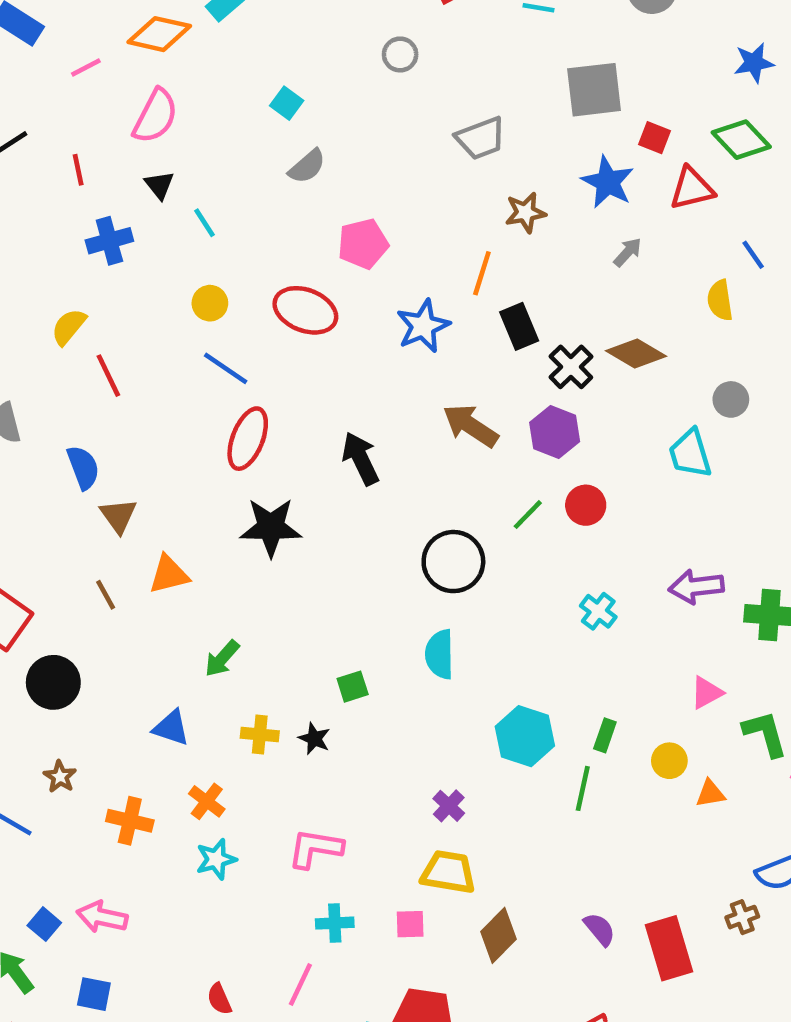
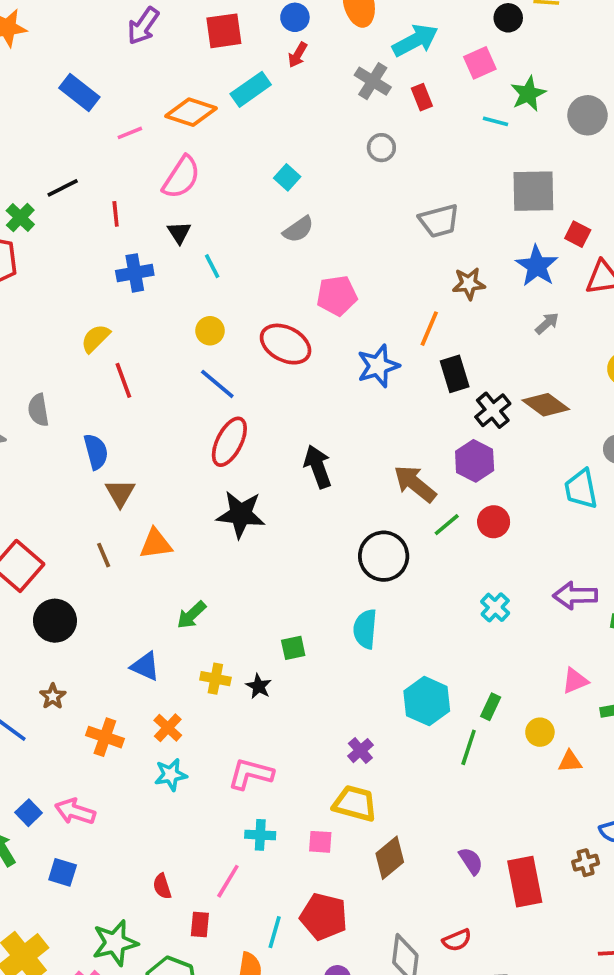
brown arrow: (470, 426) -> (415, 484), moved

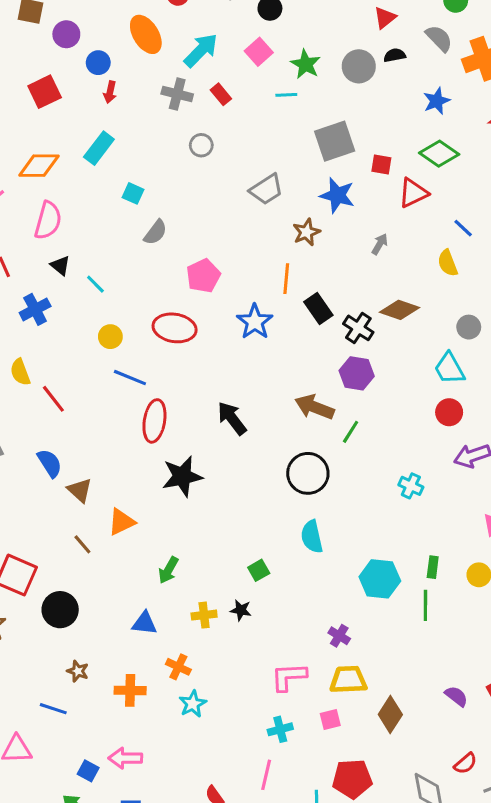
cyan rectangle: (251, 89) -> (99, 148), moved
blue star: (537, 266) -> (337, 195), moved
yellow semicircle: (95, 338) -> (20, 372), turned -48
red circle: (494, 522) -> (449, 412), moved
pink L-shape: (251, 774) -> (289, 677), moved

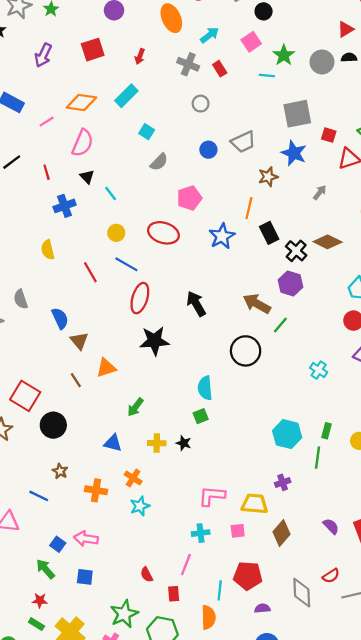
cyan arrow: (201, 50) -> (210, 35), size x0.7
blue circle: (98, 63) -> (208, 150), moved
red line: (53, 399) -> (90, 272), moved
cyan semicircle: (312, 537) -> (205, 388), moved
purple cross: (339, 636) -> (283, 482), moved, turned 32

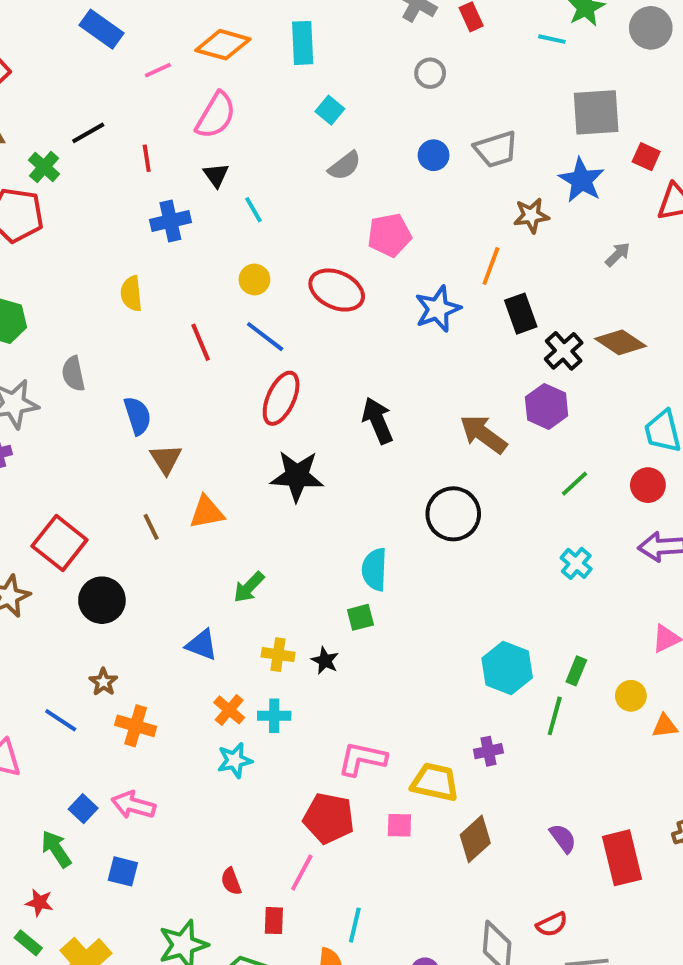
cyan rectangle: (126, 96) -> (303, 43), turned -55
green line: (280, 325) -> (574, 484), moved
orange cross: (96, 490) -> (136, 726), moved
cyan cross: (201, 533) -> (274, 716), moved
red pentagon: (248, 576) -> (329, 818), moved

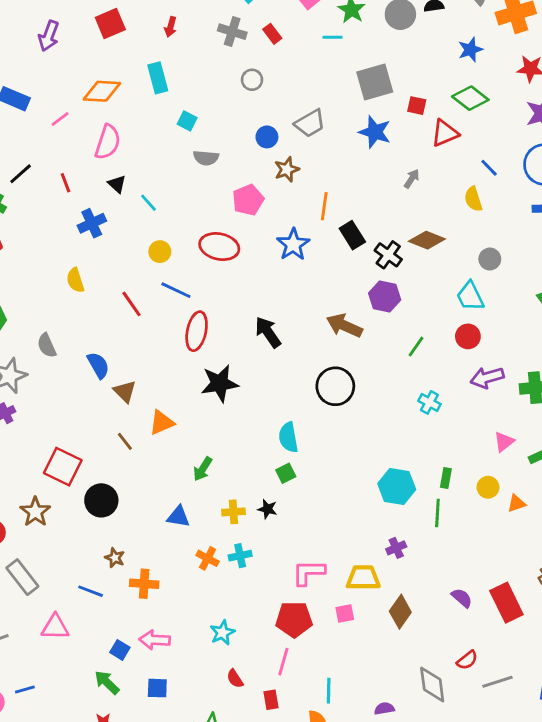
gray semicircle: (345, 166) -> (206, 158), turned 55
brown star: (531, 215) -> (287, 169), moved
cyan star: (235, 760) -> (222, 633), moved

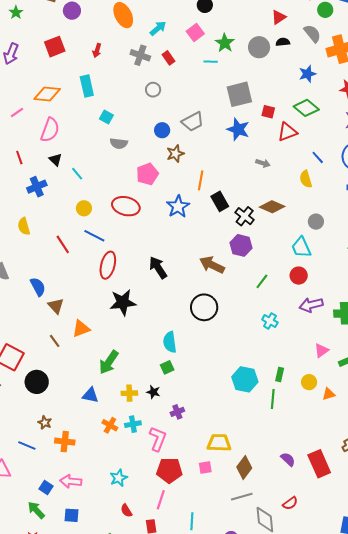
gray arrow: (412, 179) -> (263, 163), turned 72
green arrow: (203, 469) -> (109, 362), size x1.4
purple cross: (396, 548) -> (177, 412), moved
pink L-shape: (309, 572) -> (158, 439), moved, turned 110
gray line: (498, 682) -> (242, 497), moved

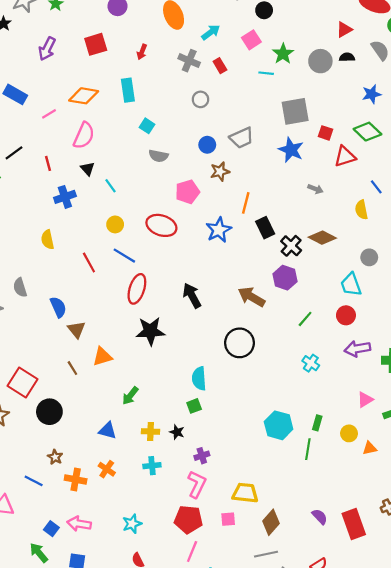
green arrow: (109, 362) -> (130, 396), size x0.7
orange cross: (110, 425) -> (107, 469), moved
pink L-shape: (158, 439) -> (197, 484), moved
pink line: (161, 500) -> (192, 551), moved

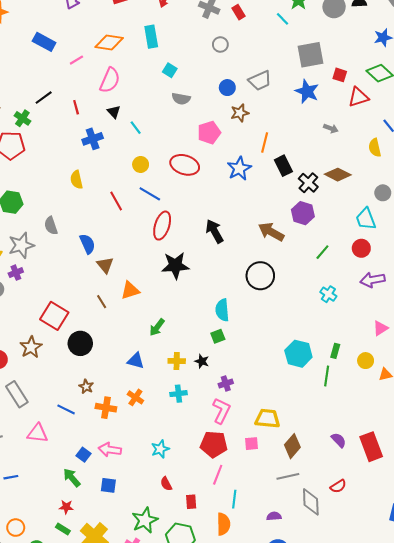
cyan line: (266, 73) -> (282, 19), turned 40

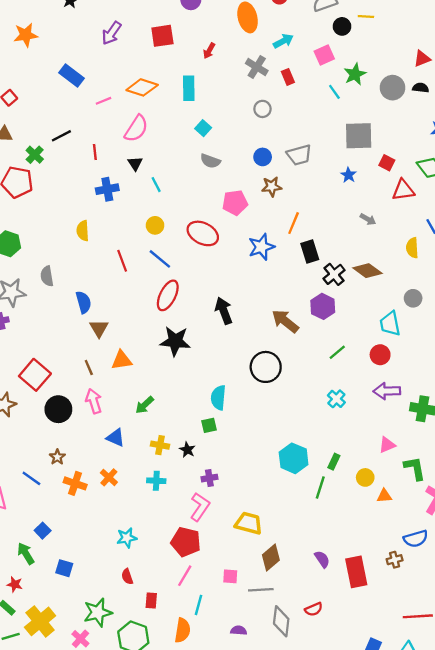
blue star: (307, 91) -> (348, 175), size x0.6
pink square: (252, 444) -> (230, 576), moved
pink arrow: (110, 450) -> (94, 401), moved, turned 55

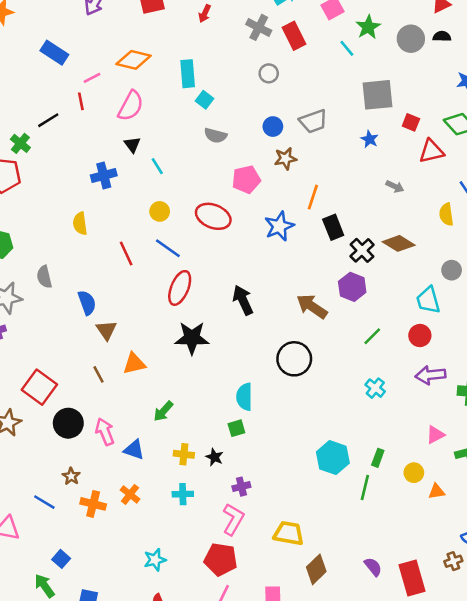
red rectangle: (288, 77) -> (294, 36), size x1.5
cyan rectangle: (189, 88) -> (188, 74), moved
red line: (95, 152) -> (81, 101), moved
pink arrow: (94, 401) -> (105, 432), moved

